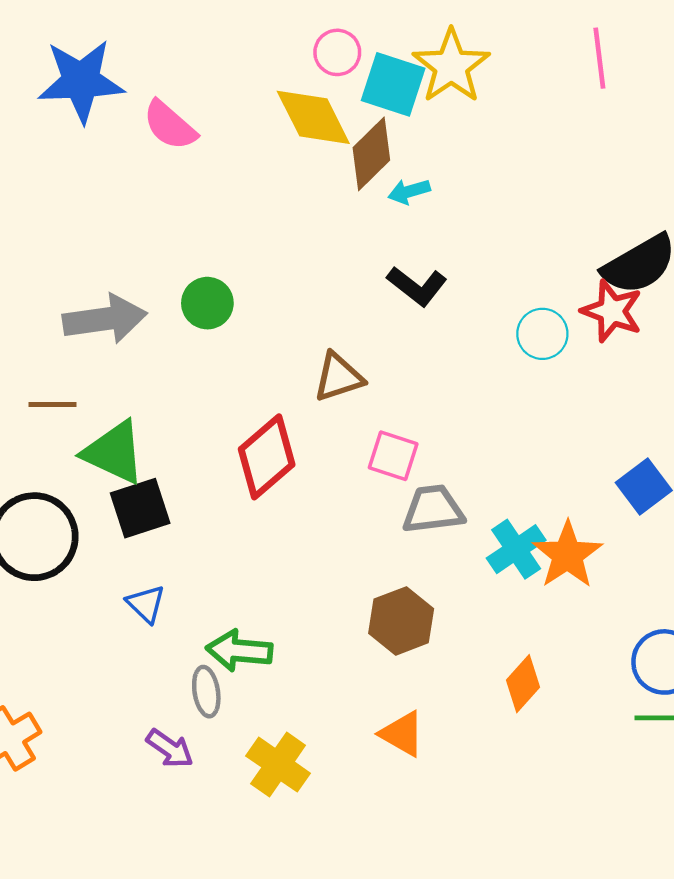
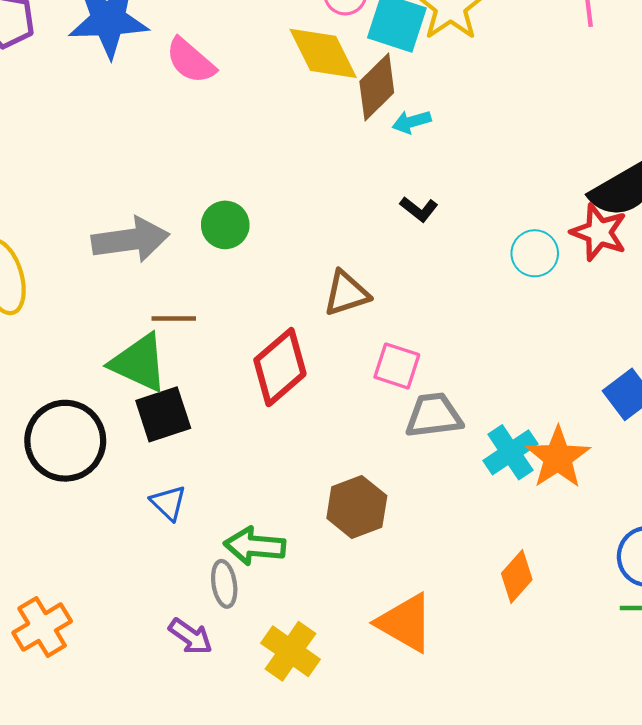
black L-shape: (417, 286) -> (419, 209), size x0.7
brown line: (52, 404) -> (174, 319), moved
brown hexagon: (401, 621) -> (357, 507), moved
orange triangle: (402, 734) -> (405, 623), size x1.4

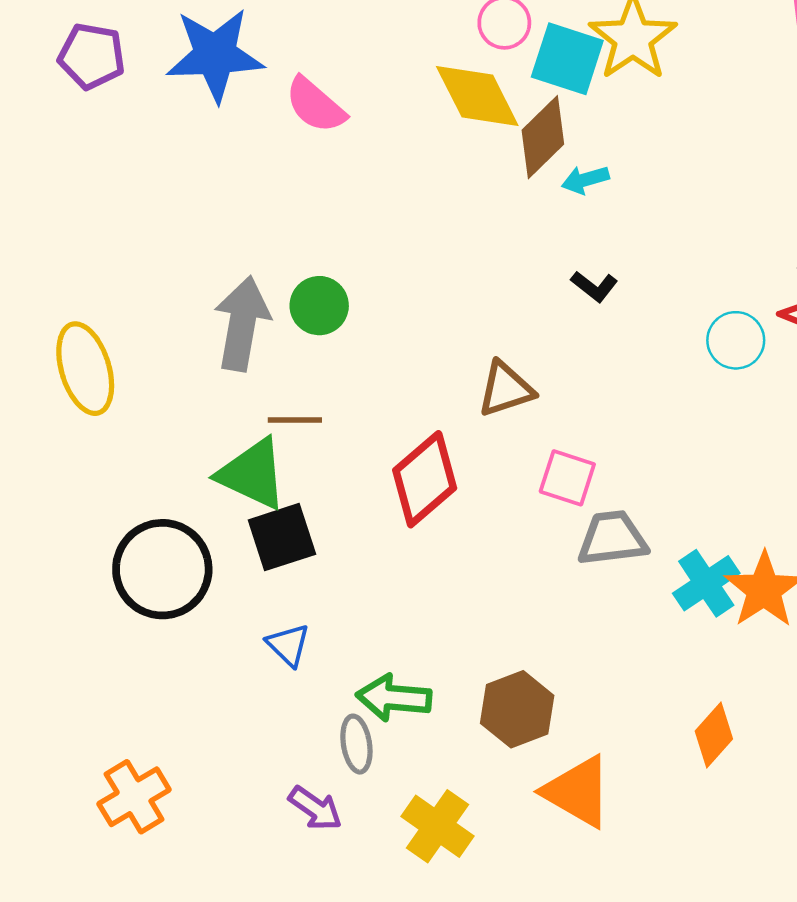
green circle: (225, 225) -> (319, 306), moved
gray arrow: (131, 240) -> (242, 324), turned -72
brown hexagon: (357, 507) -> (517, 709), moved

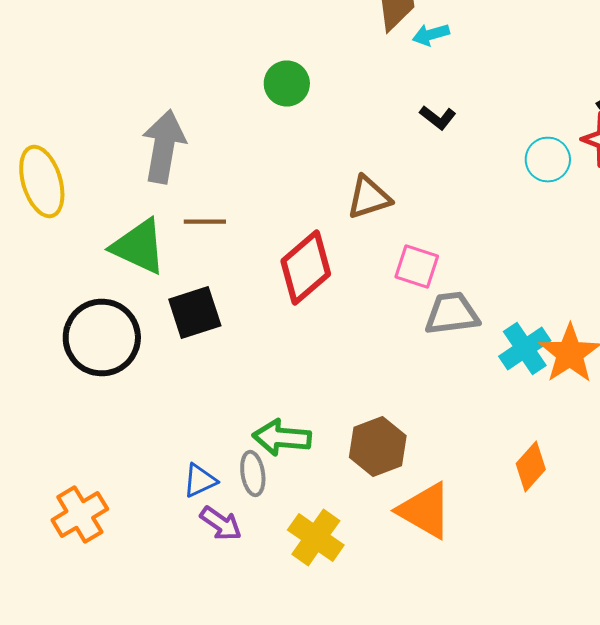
green circle: (319, 306) -> (287, 84), moved
green triangle: (252, 474) -> (139, 246), moved
blue triangle: (288, 645) -> (200, 480), moved, turned 51

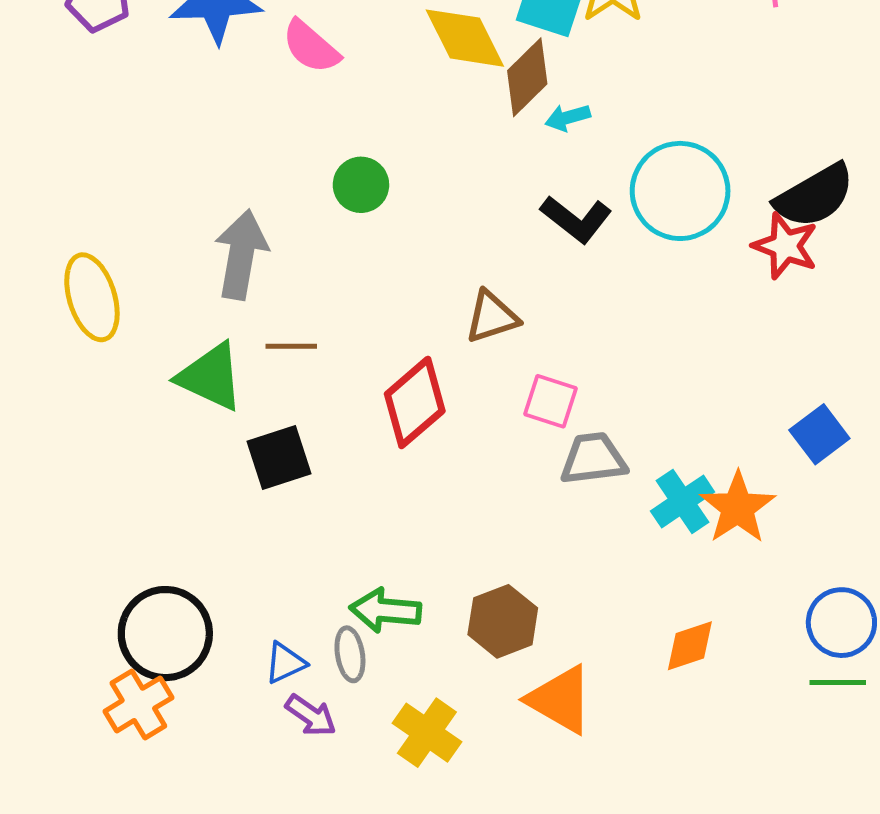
green circle: (287, 84) -> (361, 185), moved
black L-shape: (438, 118) -> (576, 219), size x1.6
cyan circle: (548, 160) -> (680, 191), moved, size x1.8
black circle: (102, 338) -> (165, 634), moved
orange diamond: (531, 466) -> (690, 646), turned 30

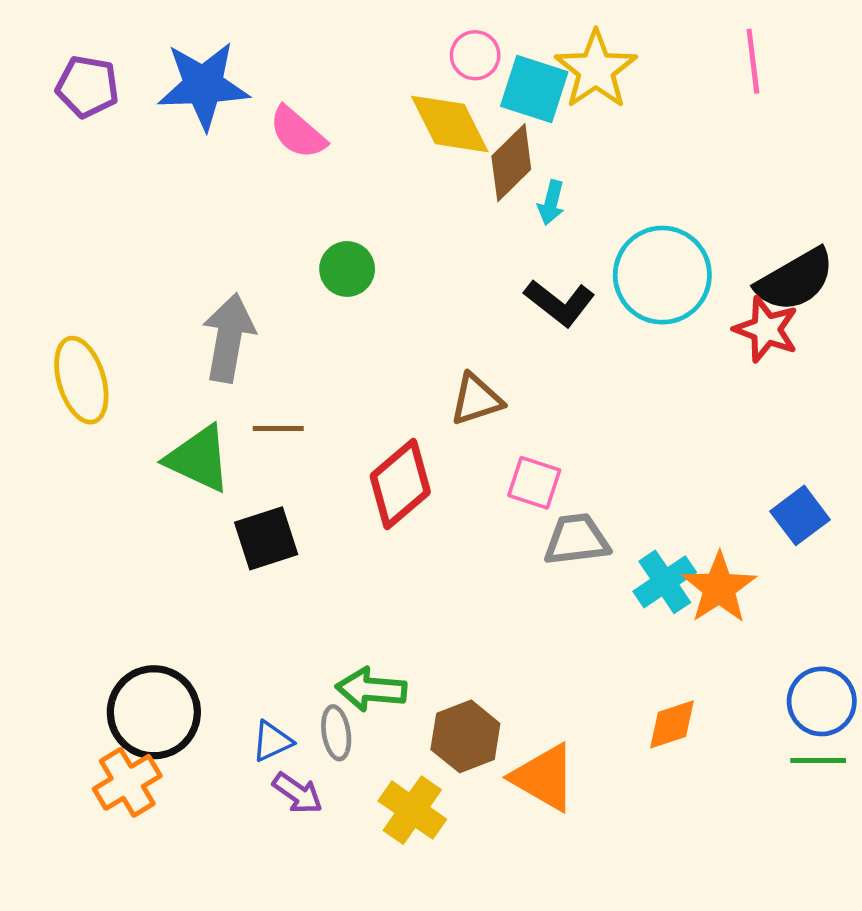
cyan arrow: (568, 118) -> (551, 203), turned -60
brown hexagon: (503, 621) -> (465, 736), moved

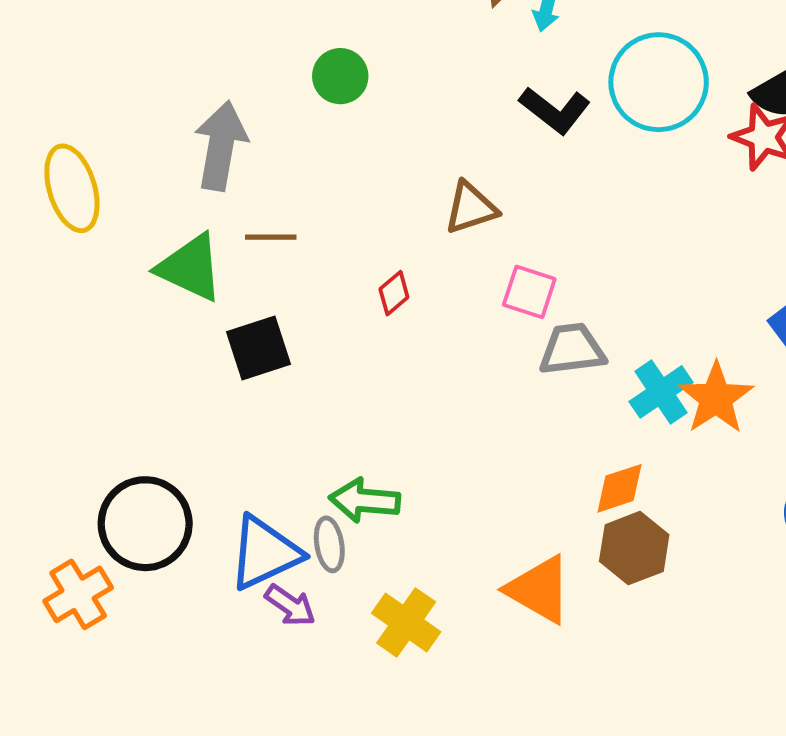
red diamond: (400, 484) -> (394, 293), size x0.5
orange diamond: (672, 724) -> (620, 488), moved
brown hexagon: (465, 736) -> (634, 548), moved
blue triangle: (272, 741) -> (265, 553), size x1.8
orange cross: (127, 782) -> (78, 594), moved

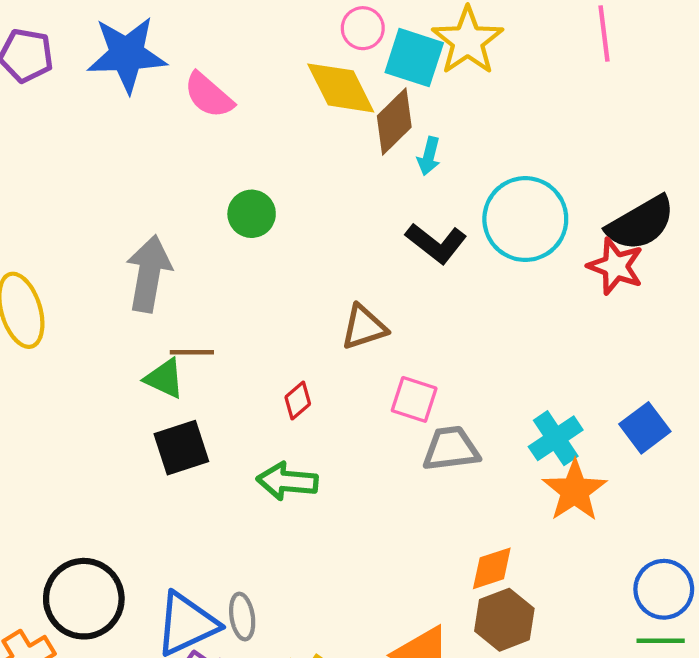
green triangle: (190, 268) -> (165, 378), moved, size x0.7
cyan cross: (661, 392) -> (556, 438), moved
green arrow: (365, 500) -> (287, 481), moved

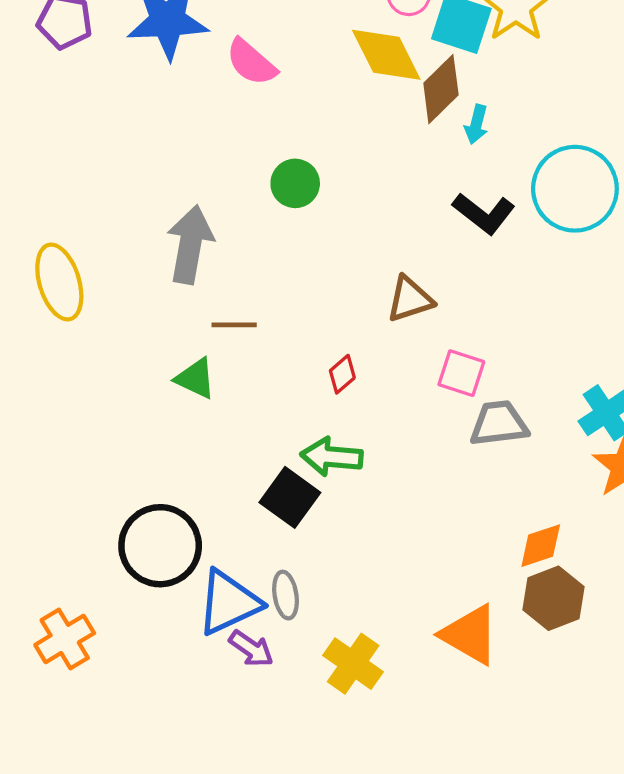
green triangle: (165, 378) -> (195, 378), moved
black square: (181, 448) -> (290, 497), moved, turned -36
black circle: (84, 599) -> (160, 546), moved

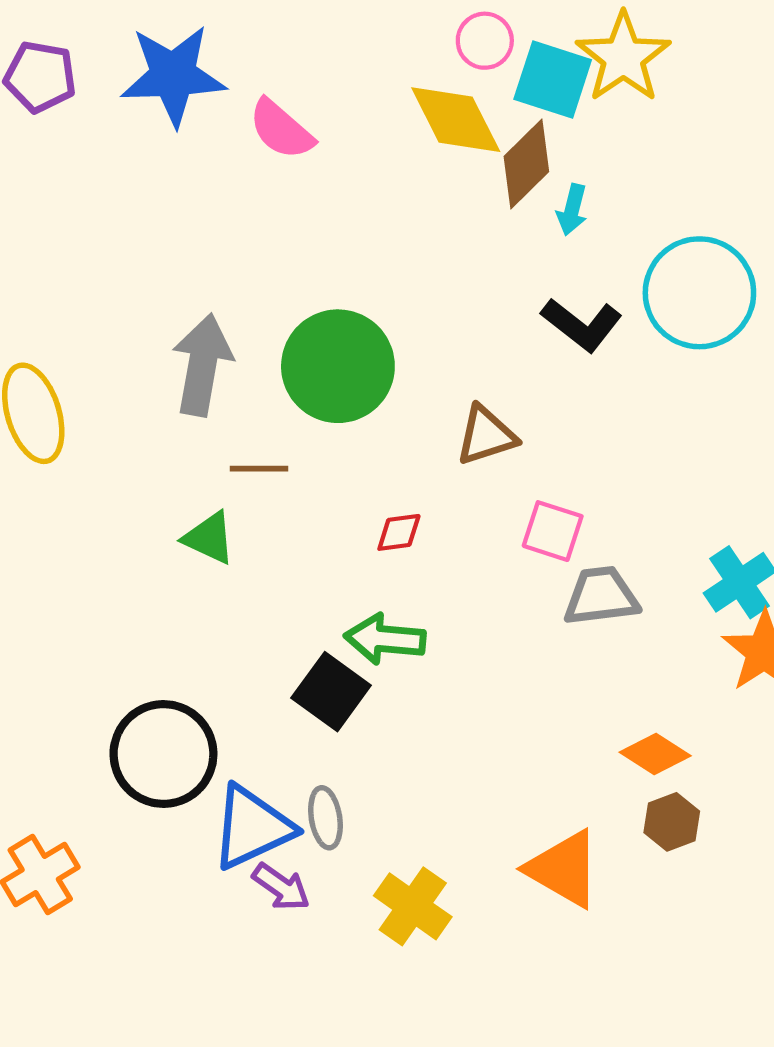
green circle: (295, 183) -> (338, 366), moved, size x1.8
red diamond: (342, 374) -> (399, 532), turned 33
orange diamond: (541, 546) -> (655, 754), turned 51
brown hexagon: (554, 598) -> (672, 822), size x0.7

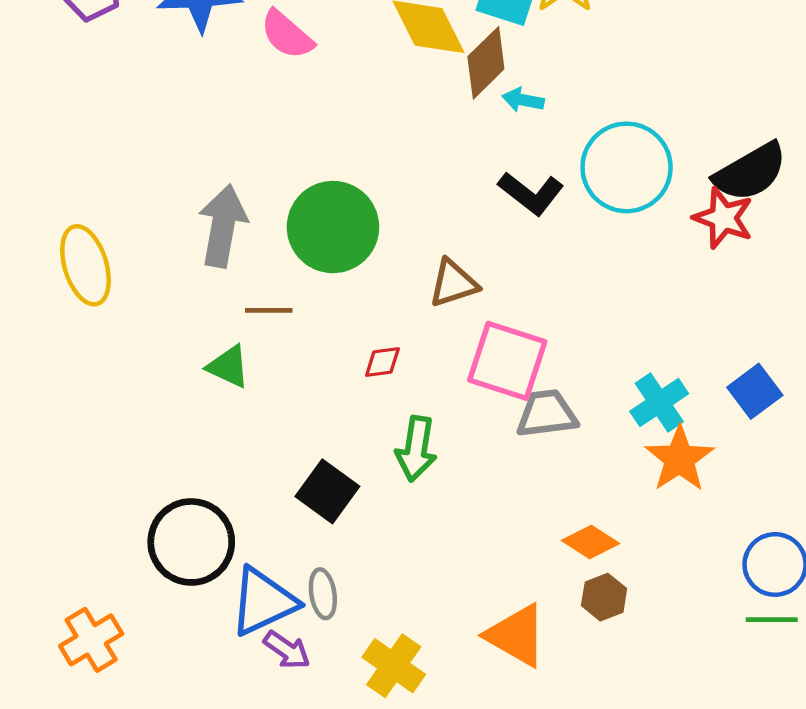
cyan arrow: (572, 210) -> (523, 100), turned 87
pink square: (553, 531) -> (507, 361), size x1.6
green arrow: (385, 639) -> (416, 449), moved, turned -86

